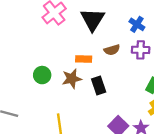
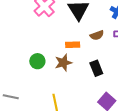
black rectangle: (99, 85) -> (96, 68), moved

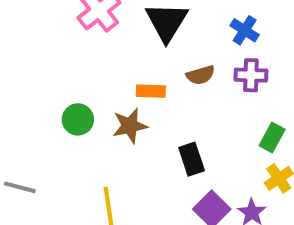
black rectangle: (96, 68) -> (192, 159), moved

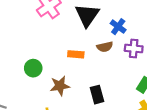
blue cross: (245, 30) -> (118, 27), moved
brown star: (130, 126) -> (60, 86), moved

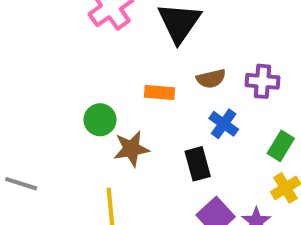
blue cross: (118, 27) -> (224, 124), moved
green circle: (33, 68) -> (100, 120), moved

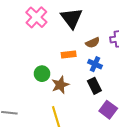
blue cross: (224, 124) -> (95, 64), moved

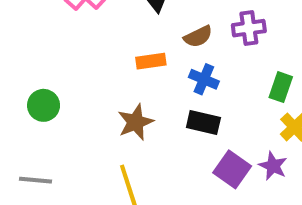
green circle: (42, 74) -> (44, 105), moved
black rectangle: (94, 86) -> (203, 123), turned -49

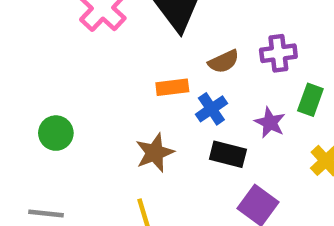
blue cross: (204, 79) -> (211, 109), moved, turned 32
green rectangle: (281, 87) -> (310, 100), moved
purple star: (273, 166) -> (270, 122), moved

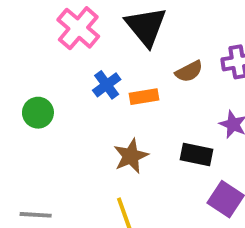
blue cross: (211, 109) -> (107, 85), moved
green circle: (56, 133) -> (38, 113), moved

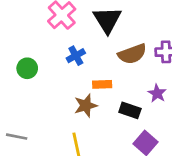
brown semicircle: (189, 71) -> (132, 54), size x1.5
orange rectangle: (144, 97) -> (102, 84), moved

